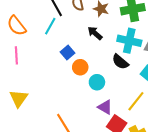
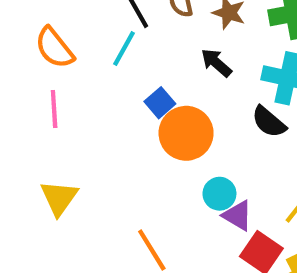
orange circle: (80, 67) -> (186, 133), size x1.6
cyan circle: (97, 82) -> (219, 194), moved

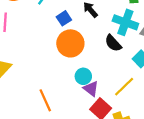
blue square: (160, 103) -> (64, 18), moved

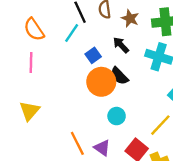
black semicircle: (113, 43) -> (119, 76), moved
purple triangle: (91, 89) -> (102, 148), moved

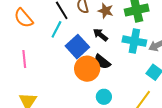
orange semicircle: (34, 29) -> (24, 18), moved
blue square: (93, 55) -> (77, 47), size x1.6

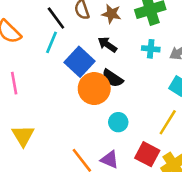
cyan cross: (134, 41) -> (151, 49), size x0.6

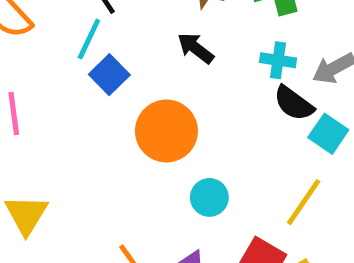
blue square: (80, 62) -> (109, 75), moved, size x0.7
black semicircle: (112, 78) -> (294, 103), moved

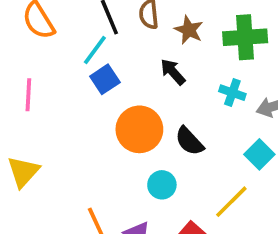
black semicircle: (294, 103) -> (189, 141), moved

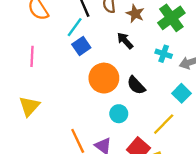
green cross: (245, 37) -> (171, 18), turned -32

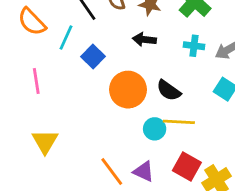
cyan line: (75, 27) -> (66, 37), moved
black arrow: (125, 41) -> (144, 39), turned -30
yellow line: (164, 124) -> (179, 122), moved, turned 60

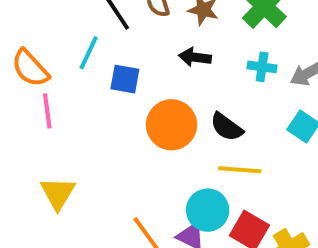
orange semicircle: (32, 22) -> (30, 68), moved
blue square: (93, 56) -> (125, 79), turned -35
cyan circle: (155, 129) -> (208, 210), moved, size x1.4

